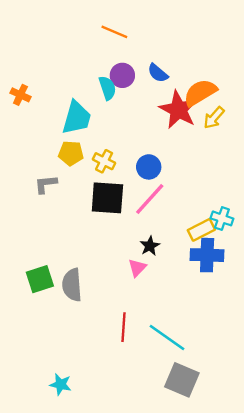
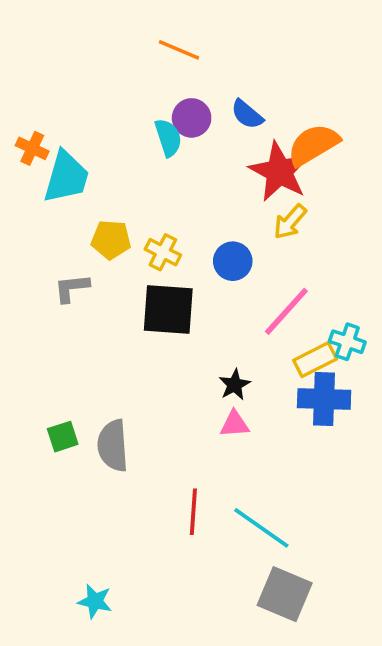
cyan trapezoid: (77, 118) -> (66, 177), moved
yellow arrow: (214, 118) -> (290, 222), moved
pink line: (150, 199) -> (286, 311), moved
pink triangle: (137, 268) -> (235, 424), moved, turned 42
green square: (40, 279) -> (63, 437), size x0.7

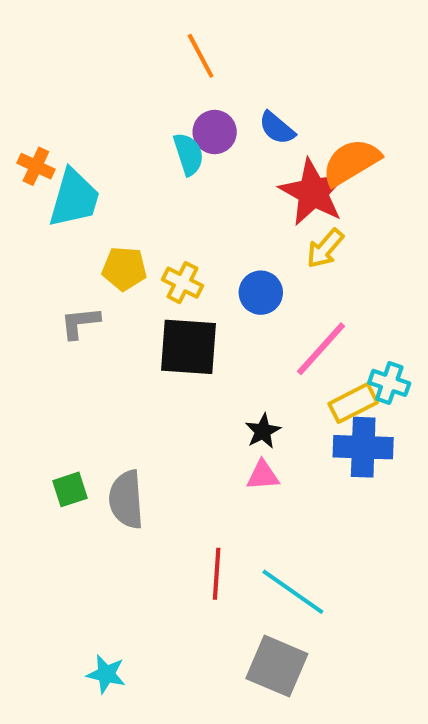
orange line: (179, 50) -> (201, 56), turned 39
gray square: (285, 594) -> (277, 666), moved

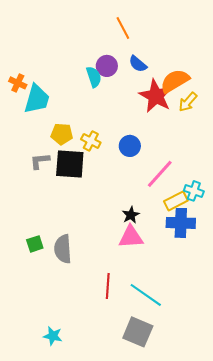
orange line: (201, 56) -> (123, 28), moved
yellow arrow: (325, 248) -> (188, 102), moved
black square: (189, 347) -> (70, 164), moved
pink triangle: (263, 475) -> (131, 237), size x1.5

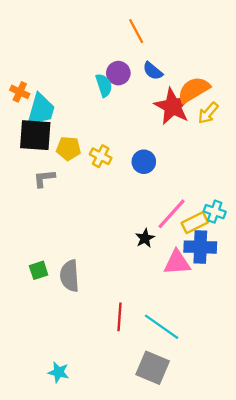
black square: (70, 164) -> (35, 135), moved
pink line: (160, 174) -> (172, 214), moved
pink triangle: (131, 237) -> (177, 263), moved

